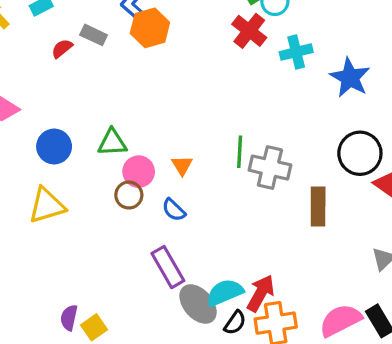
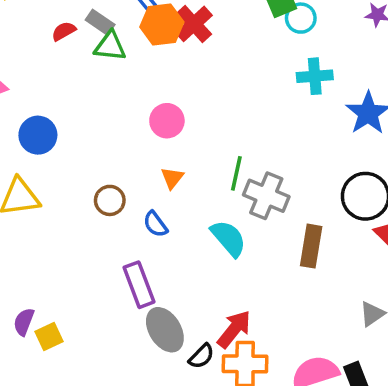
red cross: (249, 31) -> (194, 24), moved
green triangle: (112, 143) -> (110, 46), moved
pink circle: (139, 172) -> (167, 121), moved
cyan semicircle: (225, 292) -> (229, 238), moved, turned 63

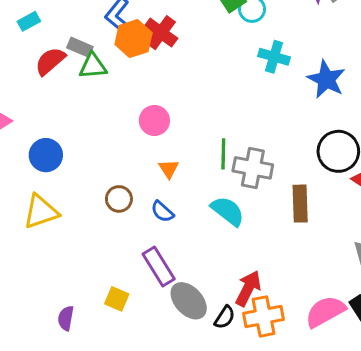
red semicircle: (64, 31) -> (50, 61), size x1.5
cyan cross: (315, 76) -> (274, 57), turned 32
yellow square: (49, 337) -> (117, 299), moved, turned -30

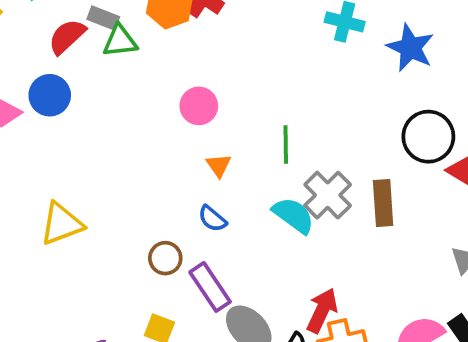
blue circle: (46, 155) -> (50, 95), moved
gray cross: (253, 168) -> (328, 195), moved, turned 36
brown circle: (119, 199) -> (165, 258), moved

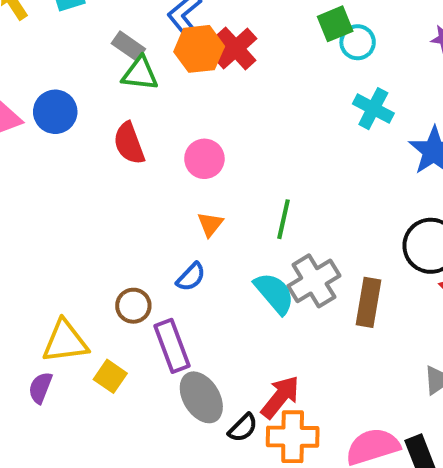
red semicircle: (67, 37) -> (129, 143), moved, turned -81
blue semicircle: (212, 219) -> (191, 277), turned -100
yellow triangle: (62, 224) -> (65, 342), moved

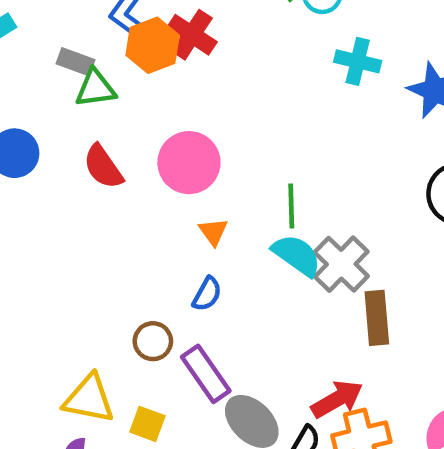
pink circle: (204, 159) -> (189, 163), size x1.4
cyan semicircle: (274, 293) -> (297, 255), moved
brown rectangle: (369, 302) -> (377, 318), moved
yellow triangle: (65, 342) -> (89, 399), turned 33
red arrow: (280, 397) -> (337, 399), turned 36

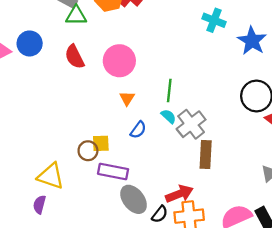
cyan semicircle: (297, 255) -> (169, 116), size x0.6
blue semicircle: (207, 294) -> (138, 130), moved
purple rectangle: (206, 374) -> (113, 171), turned -52
yellow square: (147, 424) -> (101, 143), moved, turned -30

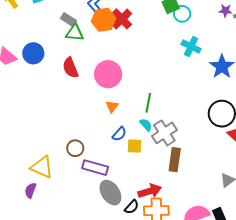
yellow square: (101, 143) -> (135, 146), moved

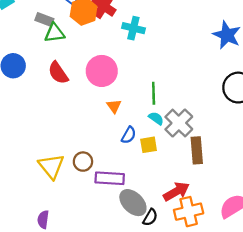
cyan cross: (191, 46) -> (133, 28), moved
yellow triangle: (42, 167) -> (51, 166), moved, turned 40
black semicircle: (132, 207) -> (150, 217), moved

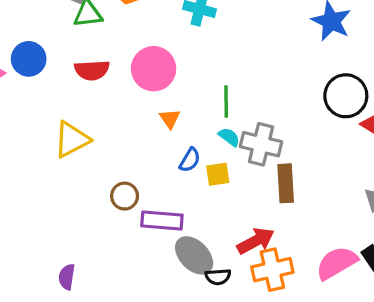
red semicircle: (58, 73) -> (92, 70), turned -60
gray cross: (179, 123) -> (261, 144), turned -32
yellow triangle: (51, 166) -> (72, 140), moved, turned 40
black semicircle: (150, 217) -> (218, 277), turned 54

